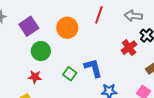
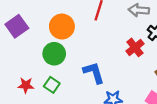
green circle: (41, 51) -> (54, 54), moved
green square: (70, 74) -> (52, 85), moved

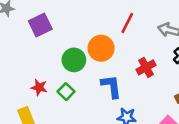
orange circle: (62, 27) -> (101, 48), moved
red cross: (135, 47) -> (146, 67), moved

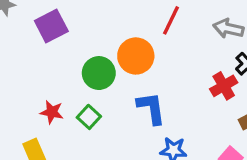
red cross: (146, 67) -> (224, 86), moved

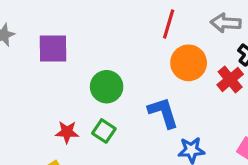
purple square: (51, 26) -> (53, 48), turned 36
orange circle: (136, 56) -> (189, 63), moved

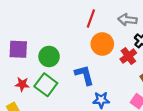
purple square: (53, 48) -> (18, 49), moved
green square: (104, 131) -> (46, 85), size x1.5

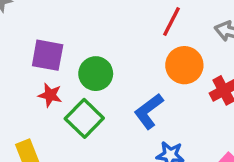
blue L-shape: (84, 75) -> (149, 111), turned -120
red star: (22, 84) -> (50, 95), moved

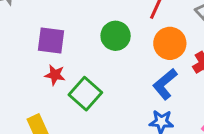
green circle: (96, 74) -> (116, 36), moved
blue L-shape: (149, 111) -> (165, 84), moved

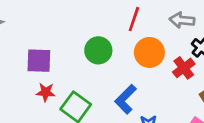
blue L-shape: (165, 84) -> (126, 99), moved

